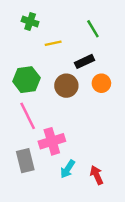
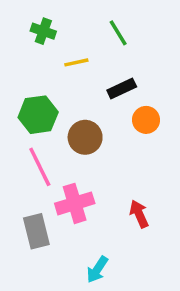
green line: (93, 29) -> (118, 33), moved
brown circle: (66, 86) -> (85, 137), moved
cyan arrow: (68, 169) -> (97, 270), moved
red arrow: (97, 175) -> (139, 214), moved

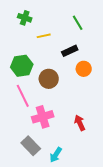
green line: (118, 33) -> (78, 23), moved
gray rectangle: (36, 231) -> (31, 146), moved, turned -30

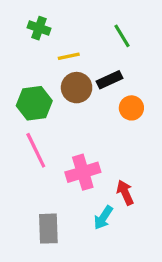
brown circle: (49, 79) -> (77, 88), moved
pink cross: (43, 117) -> (83, 172), moved
gray rectangle: (31, 146) -> (48, 229), turned 42
cyan arrow: (56, 155) -> (103, 218), moved

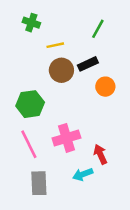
green line: (122, 36) -> (98, 29), turned 60
green hexagon: (34, 103) -> (30, 104), moved
pink line: (36, 150) -> (29, 144), moved
cyan arrow: (103, 218) -> (83, 174), turned 36

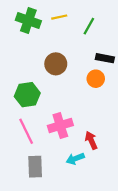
green cross: (31, 23) -> (28, 20), size x1.5
yellow line: (55, 45) -> (59, 17), moved
black rectangle: (88, 64) -> (105, 58), moved, turned 36

